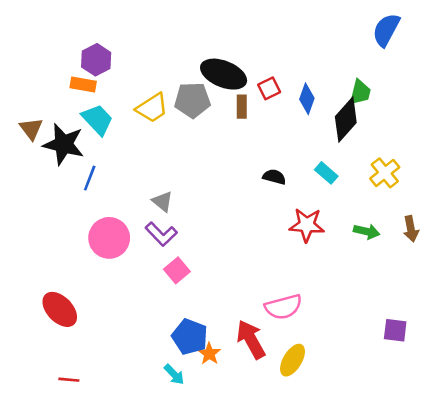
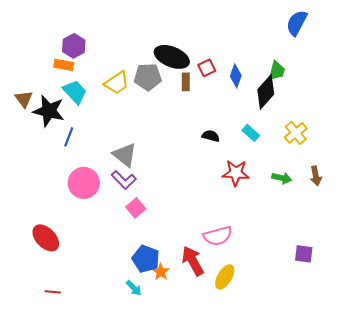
gray triangle: (162, 202) -> (125, 155), size x1.5

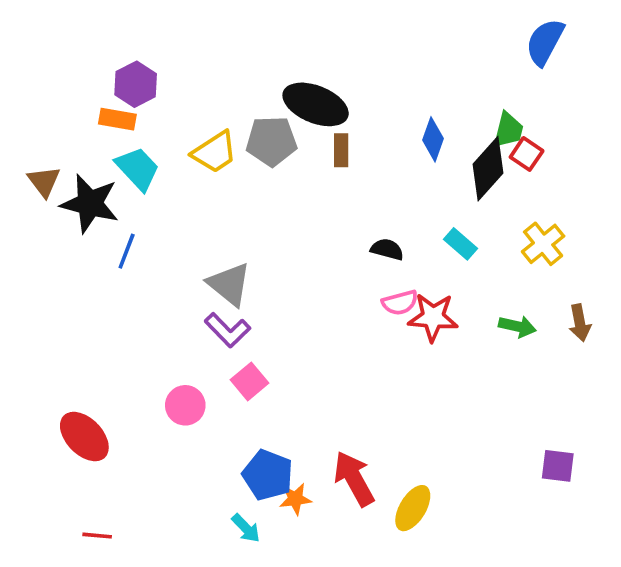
red square: (207, 68) -> (527, 154), moved, turned -30
pink circle: (84, 183) -> (185, 405), moved, size x0.7
pink semicircle: (218, 236) -> (400, 303), moved, size x0.7
orange star: (161, 272) -> (295, 499), turned 30

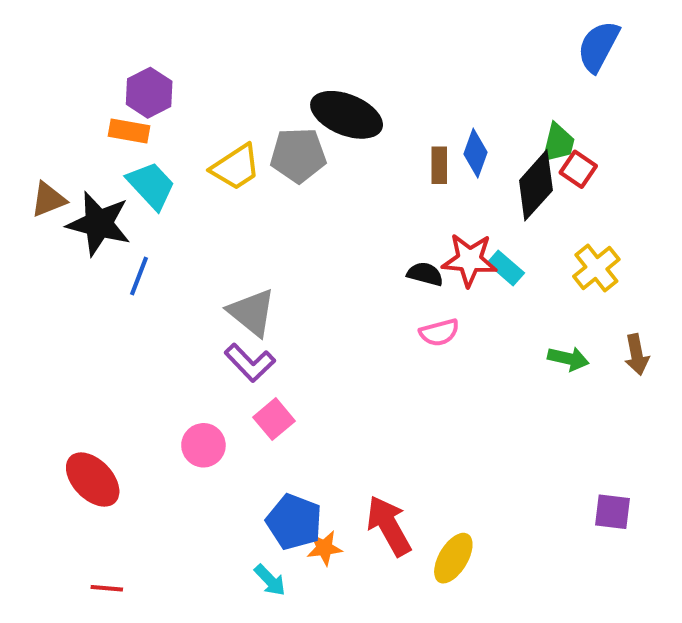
brown rectangle: (341, 150) -> (439, 165), moved
brown triangle: (44, 181) -> (48, 199), turned 45
red star: (433, 317) -> (469, 260), moved

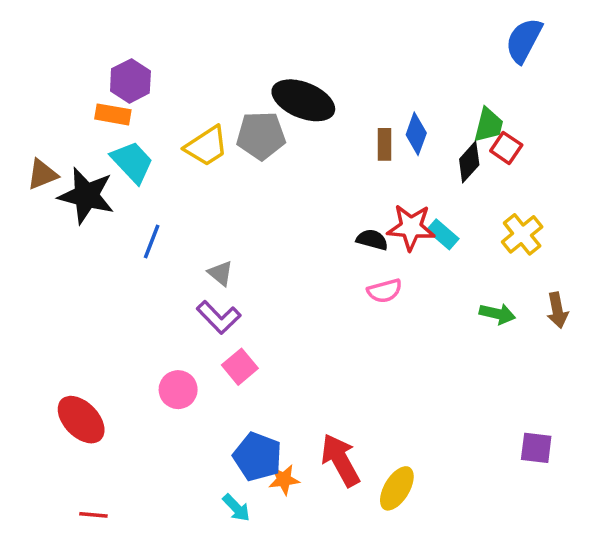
black diamond: (536, 185) -> (469, 162), size x0.7
blue line: (139, 276) -> (152, 241), moved
gray triangle: (252, 312) -> (220, 273), size x0.6

